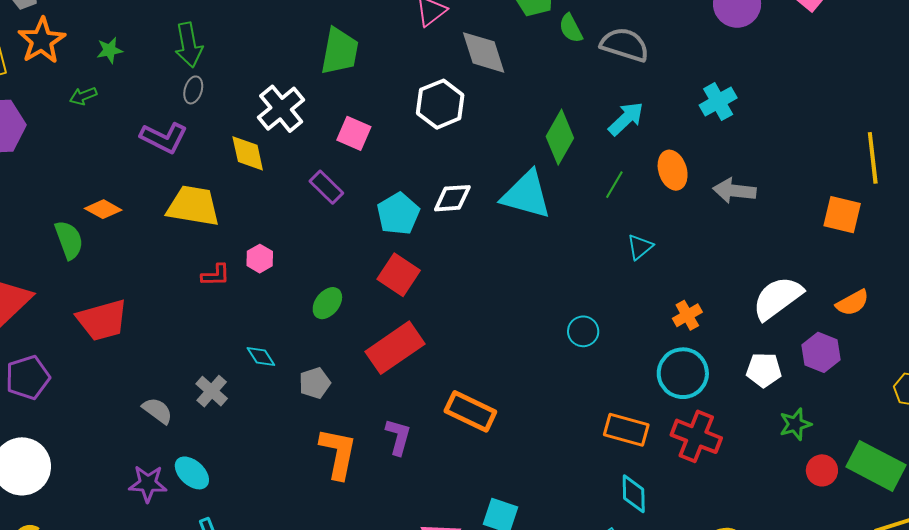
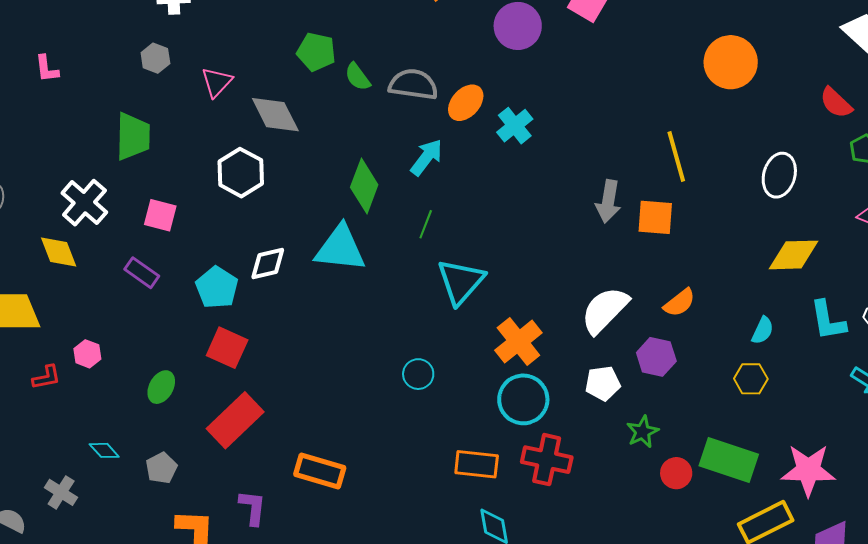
orange ellipse: (673, 170) -> (466, 103), moved, turned 69
gray arrow: (734, 191) -> (608, 201), moved, turned -78
cyan triangle: (640, 247) -> (461, 282), size x1.8
orange cross: (687, 315) -> (518, 342), size x1.6

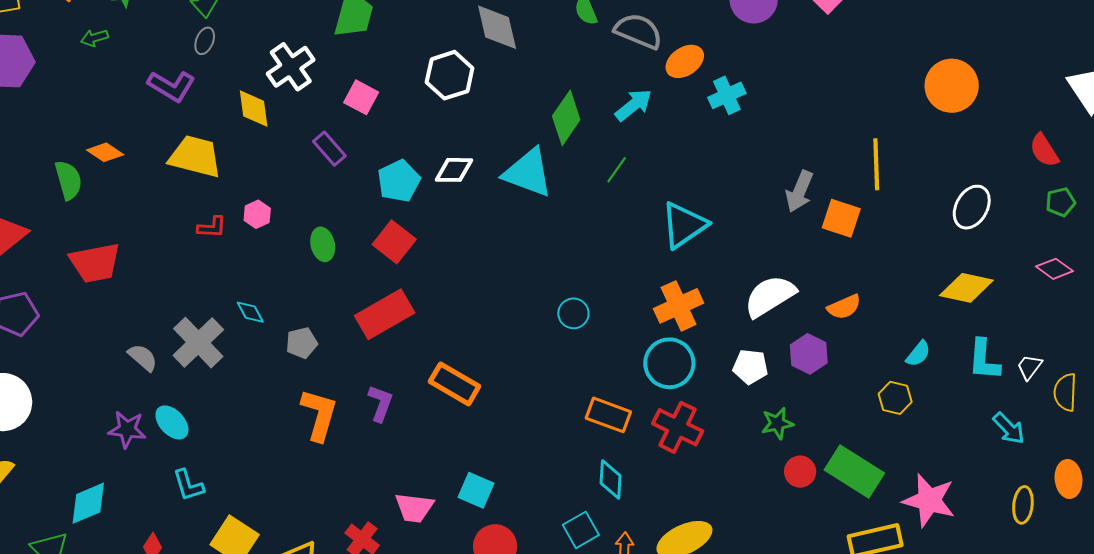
cyan triangle: (461, 282) -> (684, 225), moved
green ellipse: (161, 387) -> (323, 244), moved, turned -56
gray cross: (61, 492) -> (198, 343), size x1.6

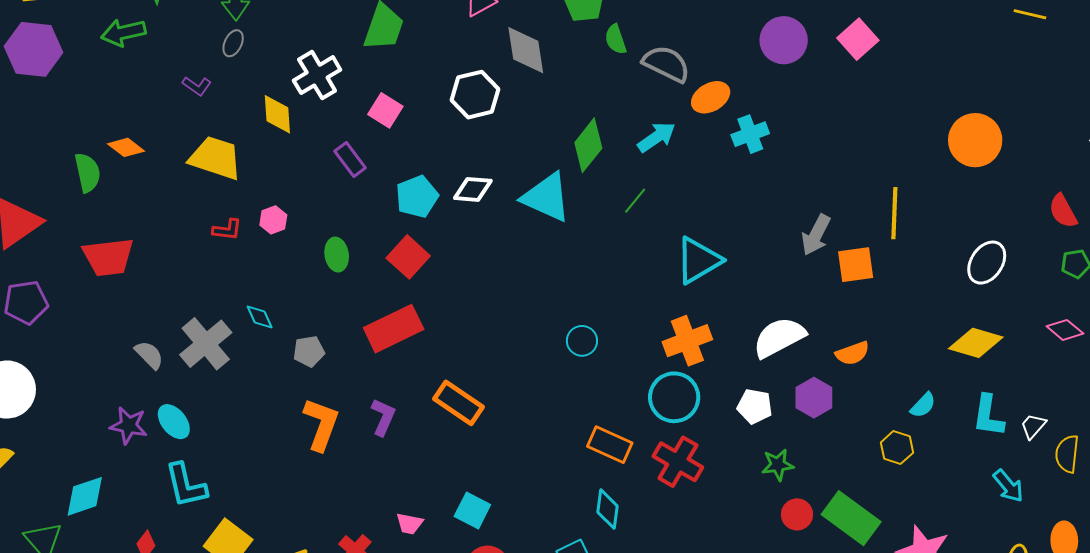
green arrow: (94, 38) -> (123, 33), size x1.6
purple L-shape: (171, 86) -> (197, 86), size x0.6
orange square: (841, 218) -> (856, 265), turned -30
cyan L-shape: (188, 485) -> (186, 485), size x1.4
pink trapezoid: (414, 508) -> (410, 524), size x0.7

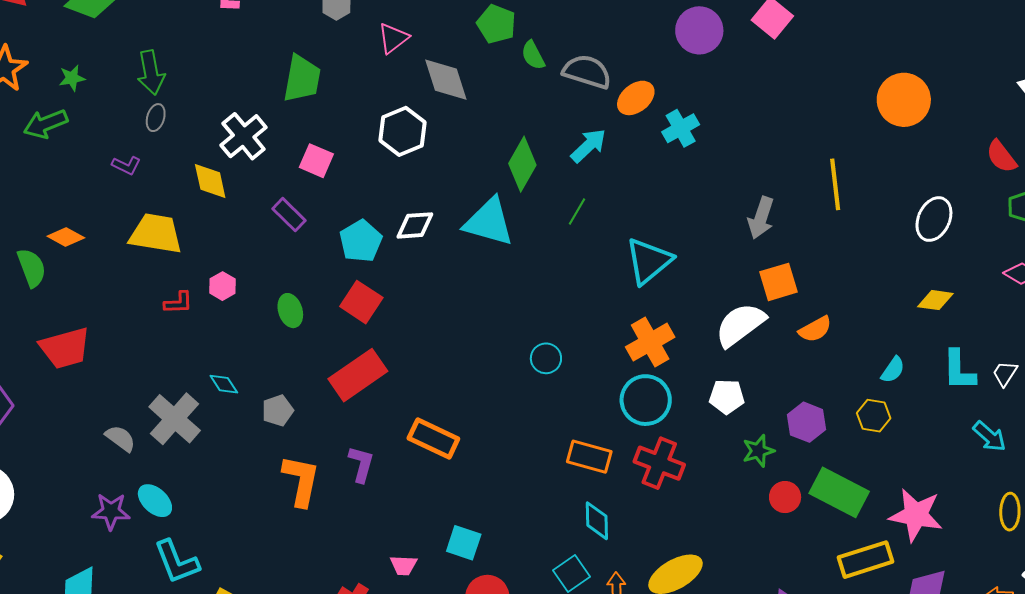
orange square: (856, 265) -> (779, 282), moved
yellow diamond: (976, 343) -> (935, 300), size x0.7
purple hexagon: (814, 398) -> (807, 422), moved

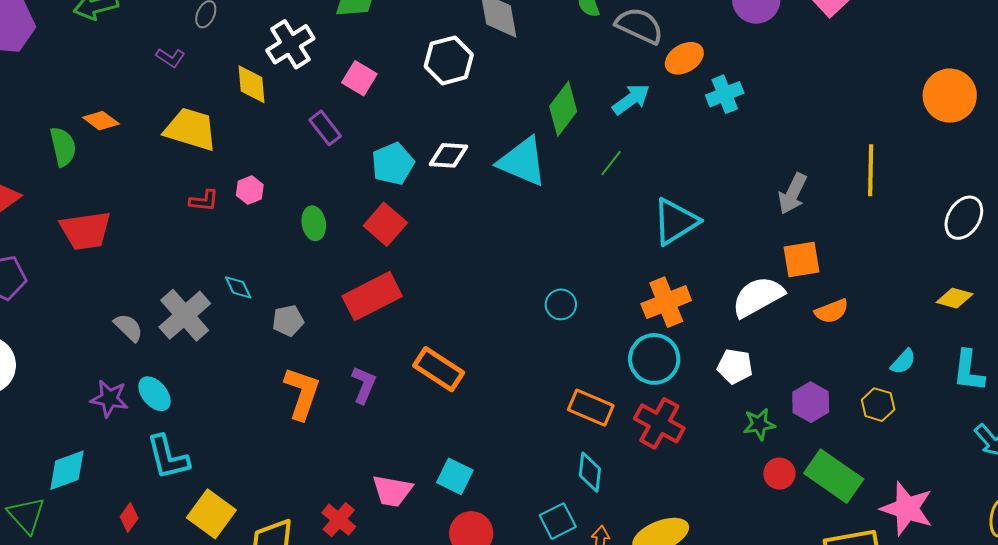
pink trapezoid: (404, 565) -> (392, 491), size x1.5

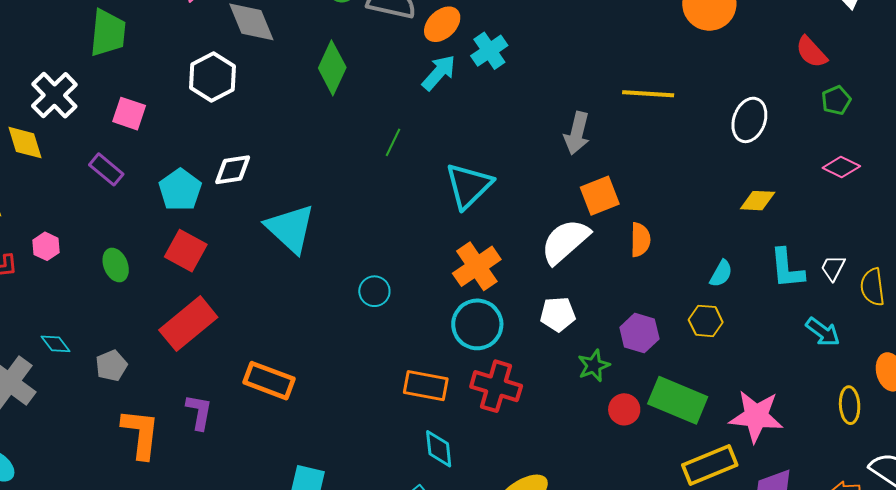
cyan arrow: (631, 99) -> (439, 73), moved
green diamond: (563, 109) -> (332, 68), moved
cyan triangle: (522, 162) -> (290, 228), moved, turned 32
yellow line: (871, 170) -> (648, 94), turned -75
orange semicircle: (832, 311) -> (640, 240), turned -56

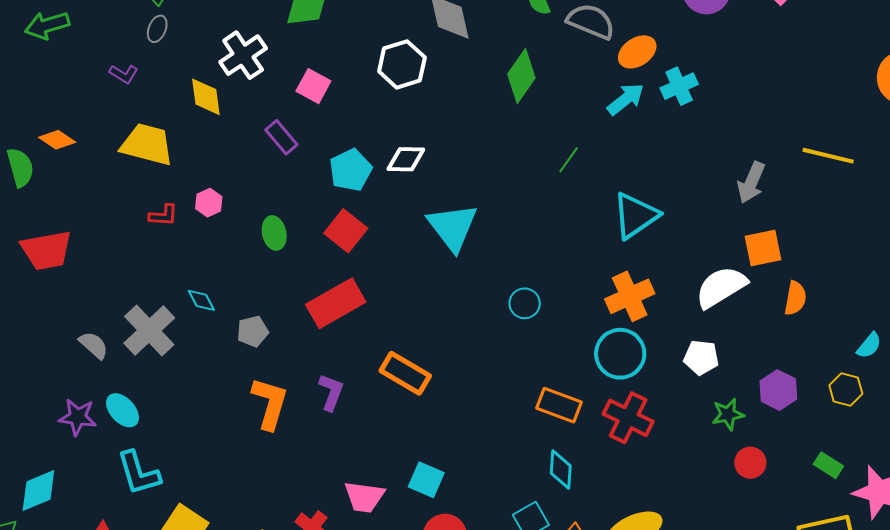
green rectangle: (678, 400) -> (828, 465), moved, size x0.5

